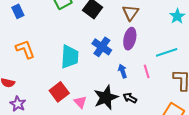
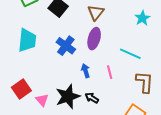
cyan line: (167, 52) -> (130, 54), turned 40
cyan trapezoid: (70, 57) -> (27, 40), moved

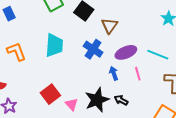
brown triangle: (96, 13) -> (109, 26), moved
purple ellipse: (94, 39) -> (126, 52), moved, turned 55

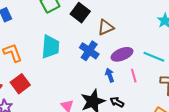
brown triangle: (109, 26) -> (106, 27), turned 30
red square: (50, 94) -> (20, 84), moved

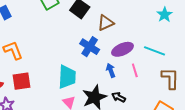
cyan trapezoid: (50, 47) -> (67, 77), moved
red square: (20, 84) -> (22, 81), turned 30

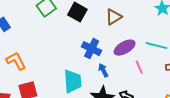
brown triangle: (106, 23) -> (114, 17), moved
blue arrow: (111, 70) -> (103, 70), moved

